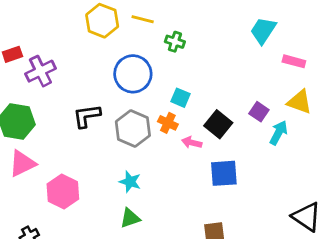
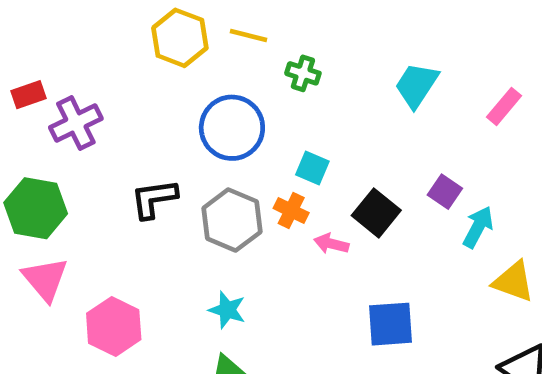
cyan trapezoid: (263, 30) -> (416, 85), moved
pink rectangle: (294, 61) -> (504, 106), turned -65
yellow triangle: (300, 102) -> (513, 282), moved
pink triangle: (22, 163) -> (45, 279), turned -44
blue square: (224, 173) -> (390, 324), moved

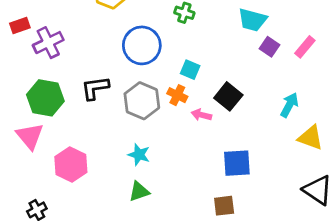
cyan trapezoid: (416, 85) -> (252, 20), turned -108
pink rectangle: (504, 106) -> (305, 47), moved
purple square: (445, 192) -> (269, 47), moved
green hexagon: (36, 208) -> (45, 98), moved

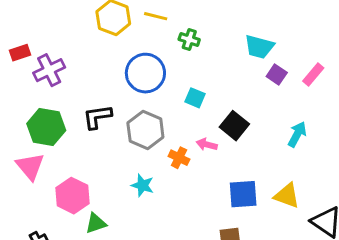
orange cross: (177, 95) -> (179, 158), moved
yellow triangle: (311, 138) -> (287, 196), moved
green triangle: (139, 191) -> (96, 223), moved

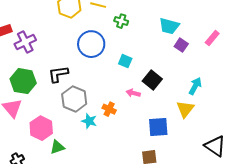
pink rectangle: (313, 75) -> (212, 38), moved
gray hexagon: (145, 130) -> (74, 99), moved
orange cross: (179, 158) -> (109, 109), moved
yellow triangle: (287, 196) -> (185, 109), moved, turned 48

